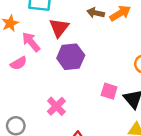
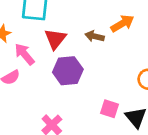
brown arrow: (96, 13) -> (95, 36), moved

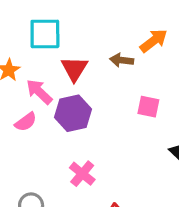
purple hexagon: (68, 71) -> (73, 113), moved
pink square: (110, 109) -> (148, 107), moved

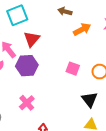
cyan square: (45, 34) -> (17, 15), turned -30
brown arrow: (122, 60) -> (65, 11), moved

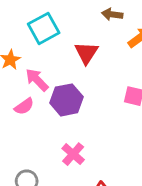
red triangle: (32, 39) -> (86, 53), moved

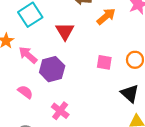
pink semicircle: (24, 106) -> (25, 92), moved, turned -105

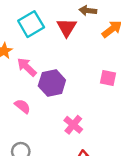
red triangle: (65, 31) -> (67, 27), moved
pink cross: (60, 111) -> (73, 125), moved

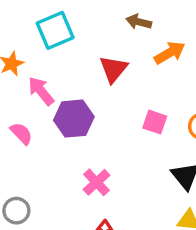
red triangle: (67, 27) -> (113, 69), moved
pink semicircle: (22, 106) -> (21, 133), moved

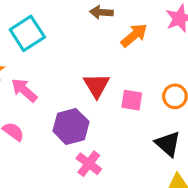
red triangle: (113, 69) -> (96, 85), moved
purple hexagon: (74, 119) -> (71, 126), moved

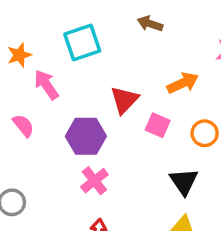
cyan square: (27, 33) -> (82, 43), moved
orange arrow: (134, 35) -> (183, 83), moved

